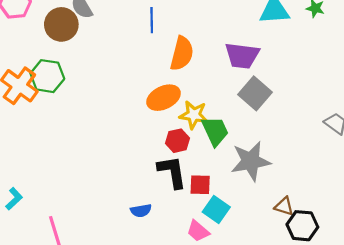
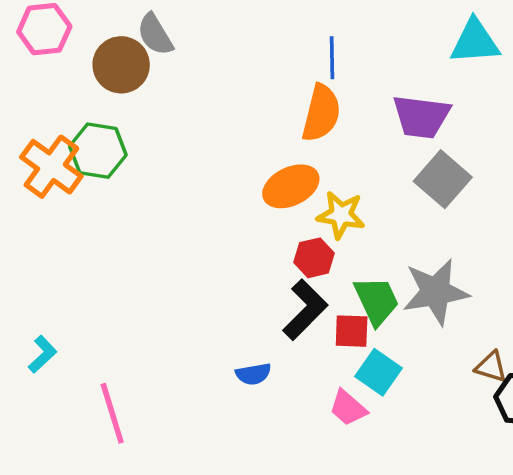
blue line: (152, 20) -> (332, 58), moved
green trapezoid: (215, 131) -> (377, 301), moved
black L-shape: (172, 172) -> (305, 310), turned 54

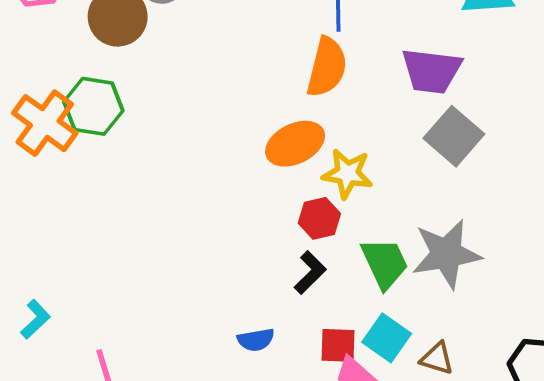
black L-shape: (305, 310) -> (310, 273), size x0.7
red square: (352, 331) -> (338, 345), moved
brown triangle: (491, 367) -> (437, 358), moved

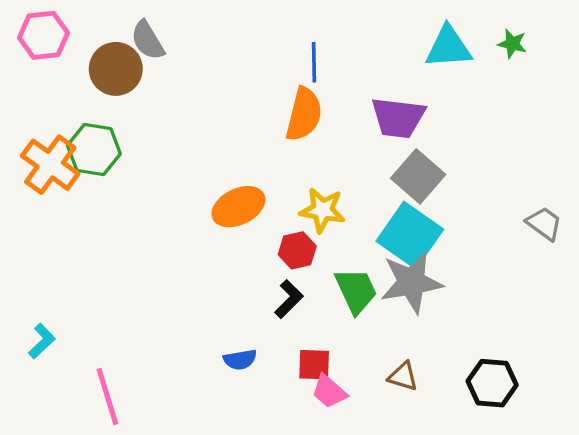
orange ellipse: (295, 144) -> (238, 207), moved
cyan square: (387, 338) -> (410, 235), moved, size x1.5

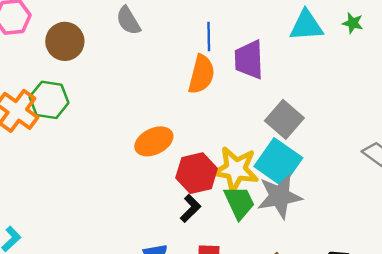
gray semicircle: (148, 40) -> (128, 21), moved
purple trapezoid: (398, 118) -> (249, 60), moved, turned 81
yellow star: (322, 210) -> (236, 169), moved, size x1.4
red hexagon: (297, 250) -> (197, 173), size x1.5

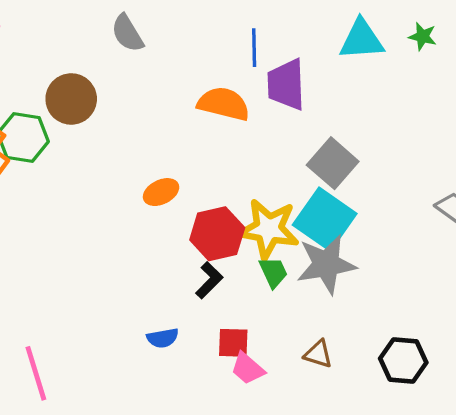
blue line: (209, 36) -> (254, 48), moved
brown circle: (65, 41) -> (71, 99), moved
orange semicircle: (201, 74) -> (224, 104), turned -90
orange ellipse: (154, 141) -> (161, 192), size x0.7
green trapezoid: (239, 202) -> (273, 272), size x0.7

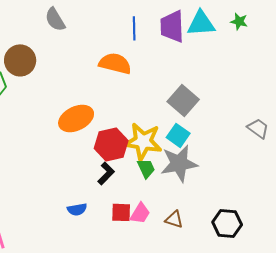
purple trapezoid: (286, 85) -> (172, 26), moved
orange ellipse: (161, 192) -> (76, 118), size x1.6
cyan square: (325, 219) -> (178, 135), size x0.6
pink trapezoid: (248, 369) -> (140, 213), moved, turned -100

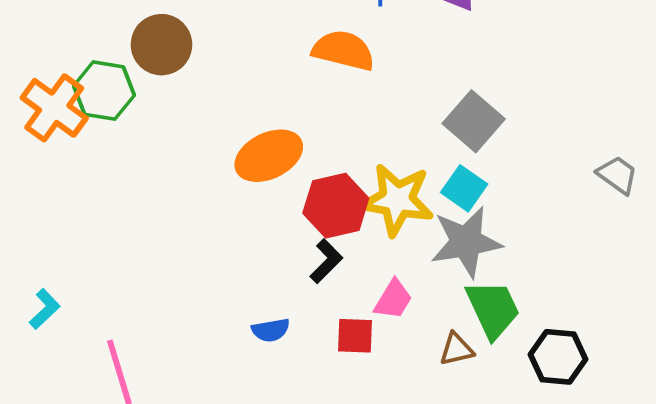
green trapezoid: (146, 168) -> (493, 309), moved, size x1.6
pink trapezoid: (140, 213) -> (393, 299), moved
brown triangle: (174, 219) -> (456, 349), turned -30

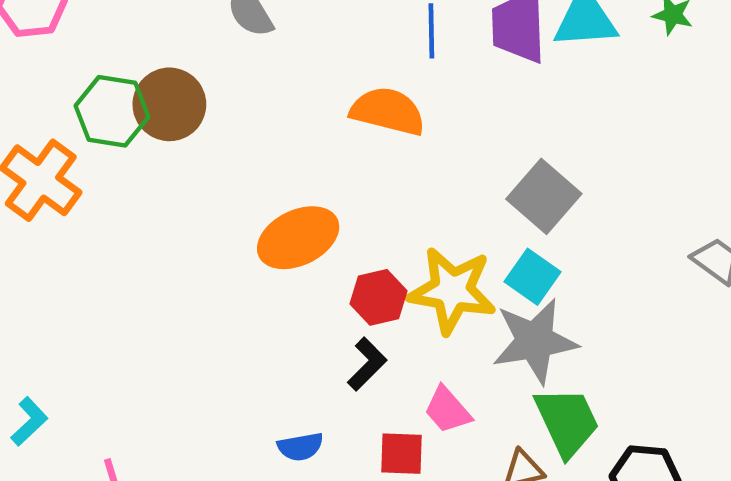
green hexagon: (104, 91) -> (112, 111), moved
red hexagon: (336, 206) -> (379, 297), size x0.7
pink trapezoid: (393, 299) -> (447, 410), turned 108

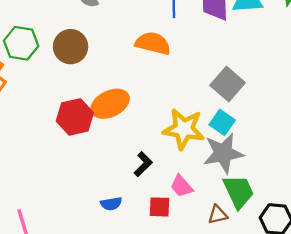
brown circle: (169, 104) -> (71, 47), moved
red hexagon: (379, 297) -> (75, 117), moved, size x1.4

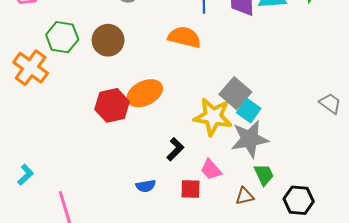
gray square: (228, 84) -> (235, 93), moved
green trapezoid: (239, 192) -> (264, 175), size x0.7

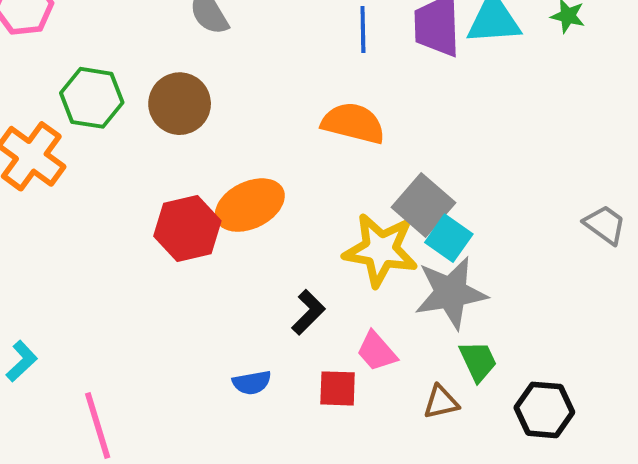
orange semicircle: (184, 37) -> (353, 123), moved

